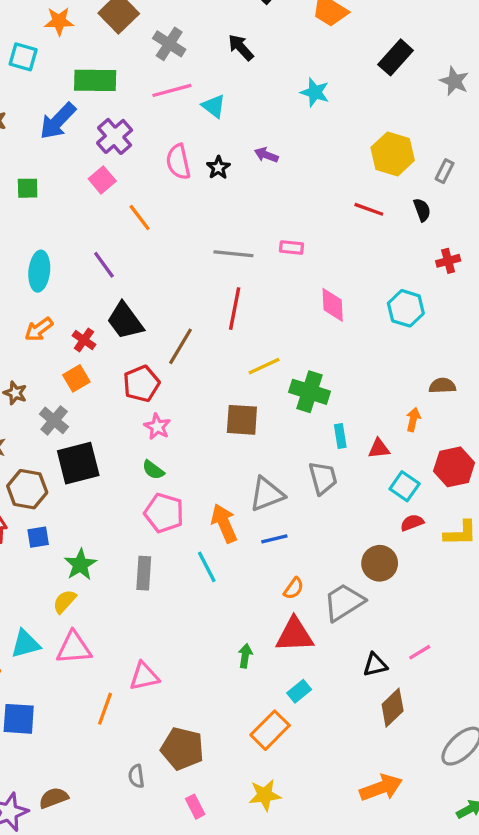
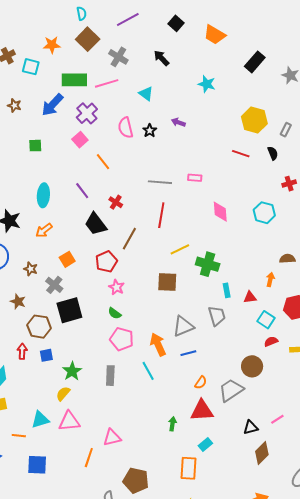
pink line: (172, 90) -> (107, 83), moved
red cross: (84, 340) -> (116, 202), moved
orange rectangle: (270, 730) -> (188, 468), turned -40

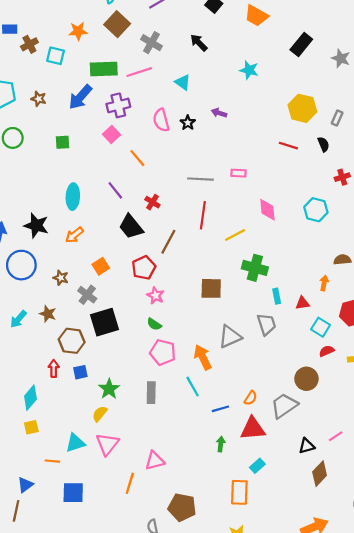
purple cross: (87, 113) -> (118, 105), turned 30
yellow line: (180, 249) -> (235, 235), moved
blue line: (188, 353) -> (220, 409), moved
pink triangle: (69, 421) -> (107, 444), turned -45

